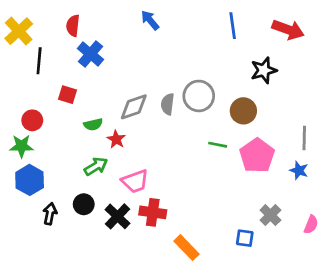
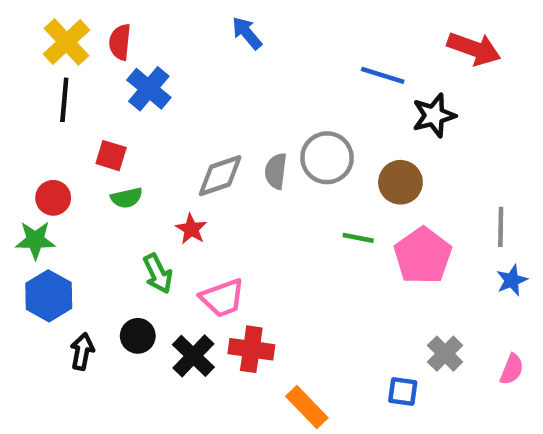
blue line: (233, 26) -> (383, 75), moved, turned -65
yellow cross: (19, 31) -> (67, 42), moved
green semicircle: (93, 124) -> (127, 198), moved
green arrow: (96, 166) -> (158, 274), turned 95
blue star: (299, 170) -> (512, 280), moved, turned 30

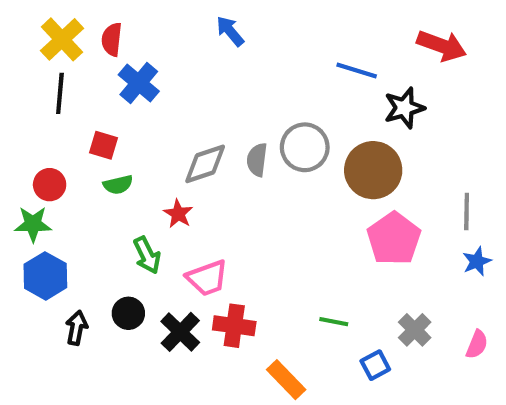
brown circle: (400, 182) -> (373, 170), size x1.4
green line: (358, 238) -> (334, 322), moved
blue square: (403, 392) -> (375, 365), turned -36

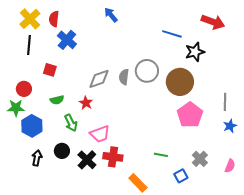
green semicircle: (118, 185) -> (57, 100), moved
blue hexagon: (45, 276) -> (32, 126), moved

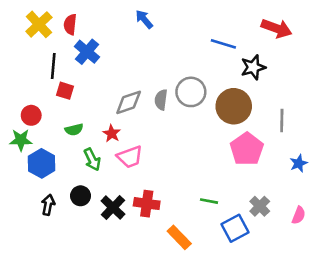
black line: (29, 45) -> (53, 66), moved
gray line: (225, 102) -> (282, 121), moved
pink trapezoid: (100, 134) -> (130, 157), moved
blue square: (181, 176) -> (235, 228), size x1.5

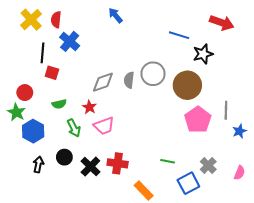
gray line: (282, 121) -> (226, 110), moved
green star: (21, 140) -> (16, 112), turned 30

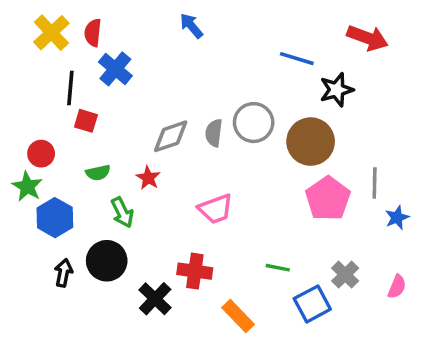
pink trapezoid: (104, 126) -> (216, 209), moved
black circle: (64, 157) -> (107, 261), size x1.5
black cross: (90, 167) -> (155, 299), moved

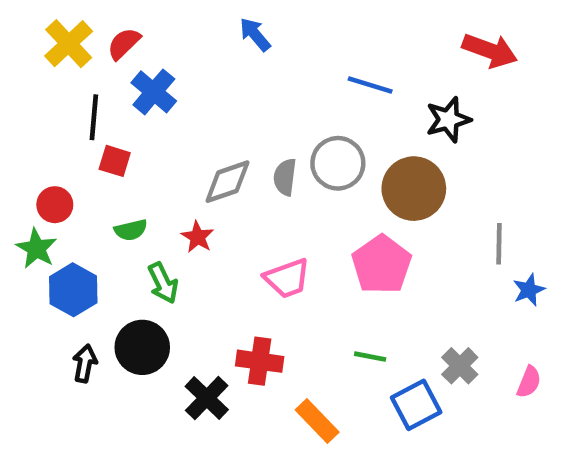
red semicircle: (93, 33) -> (124, 44), turned 40
blue line: (297, 59) -> (370, 85), moved
pink pentagon: (328, 199) -> (382, 265), moved

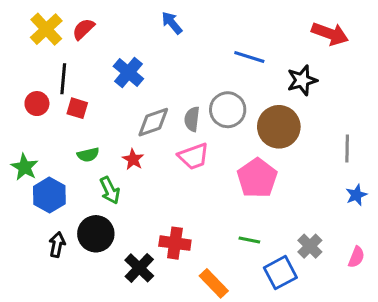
blue cross: (154, 92) -> (128, 73), moved
red circle: (55, 205) -> (37, 104), moved
gray line: (499, 244) -> (347, 149), moved
pink trapezoid: (287, 278) -> (194, 156), moved

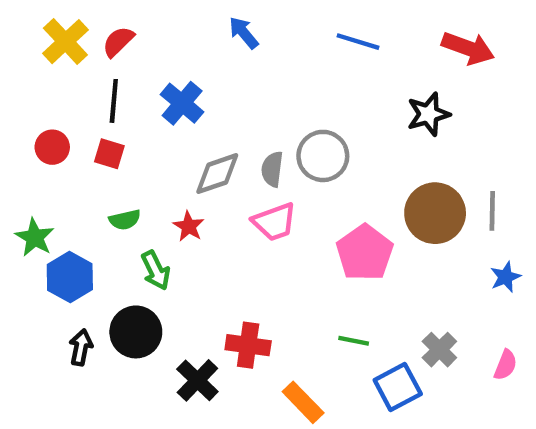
blue line: (249, 57) -> (358, 42), moved
black line: (63, 79) -> (114, 101), moved
brown circle: (279, 127) -> (435, 213), moved

